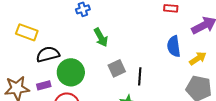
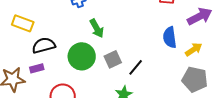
green circle: (71, 72) -> (82, 56), moved
black line: (140, 76) -> (136, 67), turned 36
purple rectangle: (44, 85) -> (37, 68), moved

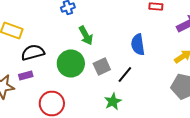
blue semicircle: (170, 37) -> (138, 44), moved

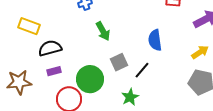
green circle: (71, 64) -> (90, 79), moved
purple rectangle: (26, 76) -> (54, 71), moved

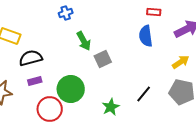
blue semicircle: (155, 40) -> (146, 36), moved
gray square: (119, 62) -> (103, 59), moved
black line: (142, 70) -> (144, 94), moved

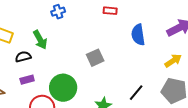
red rectangle: (154, 12) -> (110, 11), moved
green arrow: (84, 41) -> (40, 40), moved
black semicircle: (31, 58) -> (23, 57), size x0.7

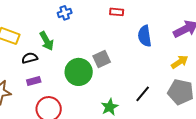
green circle: (63, 88) -> (79, 72), moved

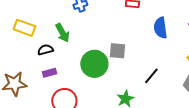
gray square: (102, 59) -> (117, 51), turned 30
black line: (143, 94) -> (151, 76), moved

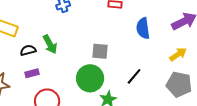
green arrow: (62, 33) -> (50, 44), moved
green circle: (94, 64) -> (90, 78), moved

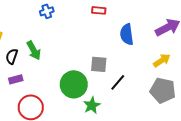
black semicircle: (28, 50) -> (12, 56), turned -56
gray square: (100, 51) -> (99, 64), moved

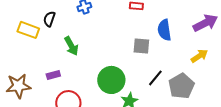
black semicircle: (12, 56) -> (49, 19), moved
gray square: (99, 64) -> (141, 46), moved
gray pentagon: (163, 90) -> (181, 86), moved, turned 30

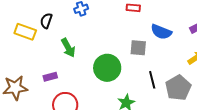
blue semicircle: (164, 30) -> (161, 32), turned -60
black line: (155, 78) -> (152, 80), turned -54
green circle: (111, 80) -> (107, 68), moved

